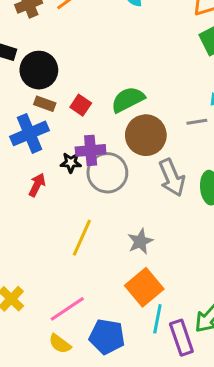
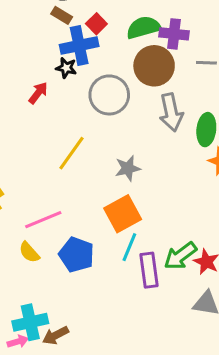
blue cross: (30, 133) -> (79, 46), moved
purple cross: (91, 150) -> (174, 34), moved
black star: (71, 163) -> (66, 68), moved

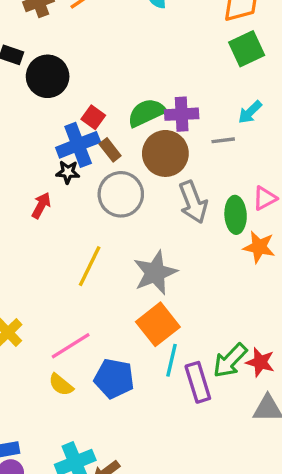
brown rectangle: (62, 15) -> (110, 150), moved, turned 30
gray star: (128, 168) -> (155, 273), size x1.5

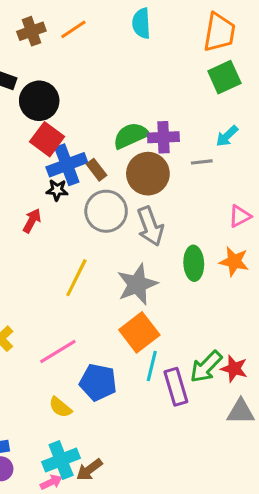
red square: (93, 117) -> (47, 139), moved, size x1.5
gray arrow: (193, 202) -> (150, 226), moved
green ellipse: (236, 215) -> (194, 263), moved
yellow semicircle: (61, 385) -> (60, 407), moved

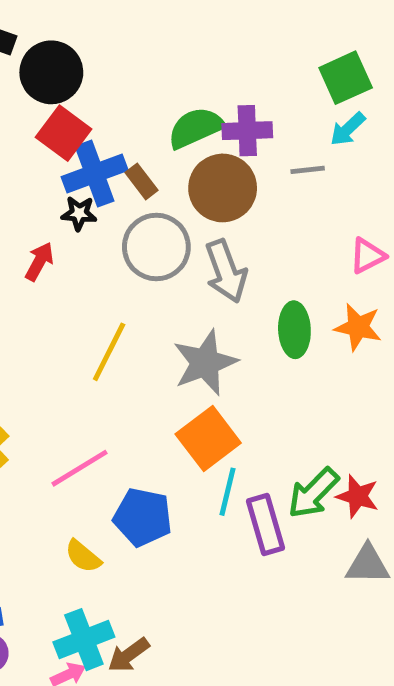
green square: (224, 77) -> (346, 78), moved

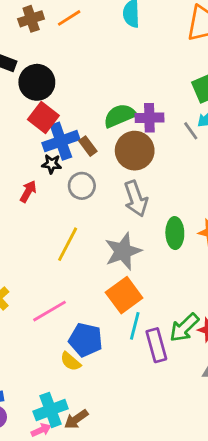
gray line: (308, 170) -> (191, 131), moved, turned 60
gray circle: (156, 247) -> (82, 186), moved, size x0.7
yellow semicircle: (83, 556) -> (71, 361), moved

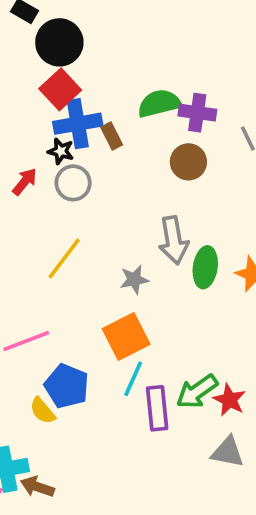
brown circle: (135, 151) -> (188, 162), moved, size x0.7
gray circle: (82, 186) -> (73, 183), moved
gray arrow: (136, 199) -> (174, 240), moved
gray star: (123, 251) -> (134, 280), size x0.6
brown arrow: (76, 419) -> (37, 487), turned 45

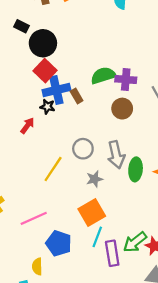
gray circle: (73, 183) -> (83, 149), moved
yellow semicircle: (43, 411) -> (37, 267), moved, turned 42

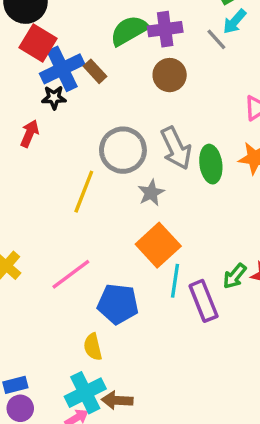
gray circle: (83, 149) -> (123, 150), size x1.4
green arrow: (135, 242) -> (235, 276), size x0.7

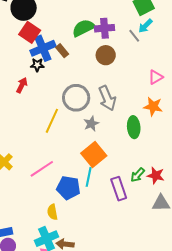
green ellipse: (211, 164) -> (134, 127), moved
cyan line: (175, 281) -> (89, 177), moved

